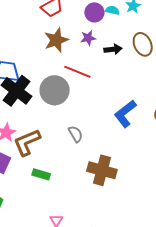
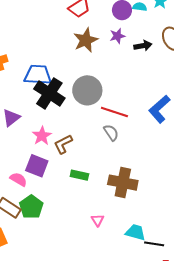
red line: (77, 72) -> (114, 112), moved
brown L-shape: (27, 142) -> (63, 144), size x0.7
brown cross: (102, 170) -> (123, 183), moved

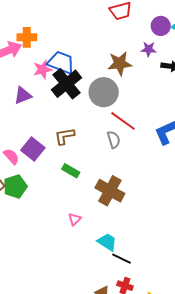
brown star: (86, 40) -> (120, 64), moved
pink star: (42, 136) -> (43, 69), moved

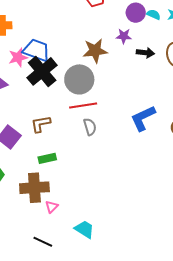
red line: (123, 121) -> (83, 105), moved, turned -44
green rectangle: (71, 171) -> (47, 158), turned -42
brown cross: (110, 191) -> (34, 188), moved, turned -32
black line: (122, 259) -> (43, 242), moved

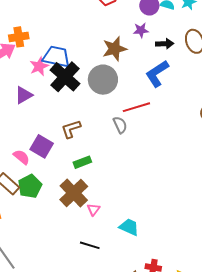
red line: (83, 105) -> (136, 107), moved
blue L-shape: (143, 118) -> (157, 74), moved
brown cross: (34, 188) -> (74, 193), turned -32

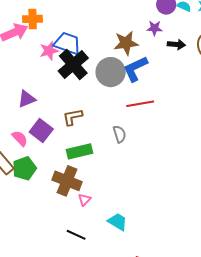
blue L-shape: (157, 74) -> (135, 69), moved
purple triangle: (24, 95) -> (27, 99), moved
gray semicircle: (120, 125) -> (119, 134), moved
green rectangle: (82, 162) -> (80, 151), size x1.4
brown cross: (74, 193) -> (67, 181), turned -32

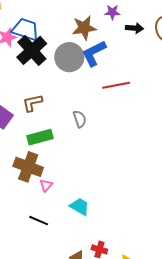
red line: (140, 104) -> (116, 85), moved

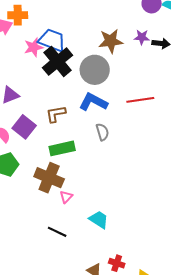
purple star: (112, 12) -> (142, 37), moved
blue L-shape: (94, 53) -> (93, 102), moved, turned 52

